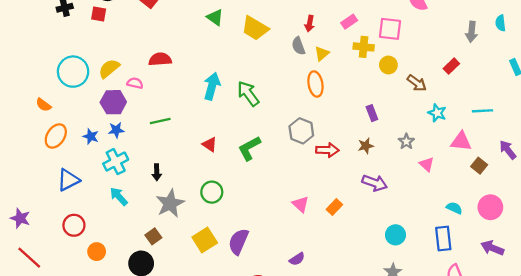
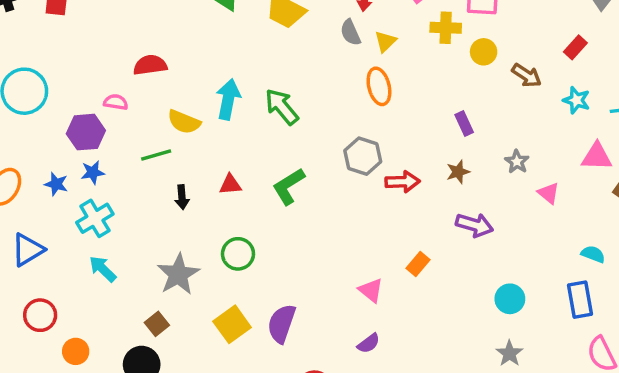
yellow semicircle: (109, 69) -> (184, 122), moved, turned -115
cyan star: (437, 113) -> (576, 100), moved
red triangle: (210, 144) -> (230, 184), turned -35
black arrow: (157, 172) -> (182, 197), moved
pink triangle: (301, 204) -> (371, 290), moved

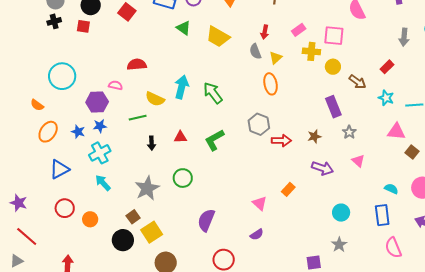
purple rectangle: (464, 123) -> (333, 107), moved, size x1.5
pink triangle: (549, 193) -> (358, 161), moved
yellow square: (232, 324) -> (152, 232), moved
orange circle: (76, 351) -> (90, 219), moved

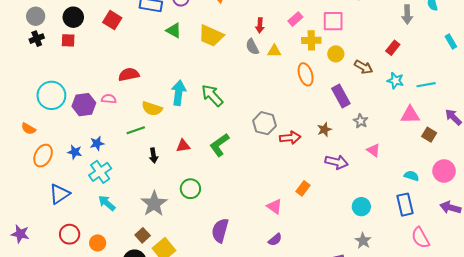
yellow triangle: (276, 58) -> (274, 51), turned 48
orange ellipse: (271, 84) -> (306, 74), moved
purple hexagon: (97, 102) -> (84, 105), moved

